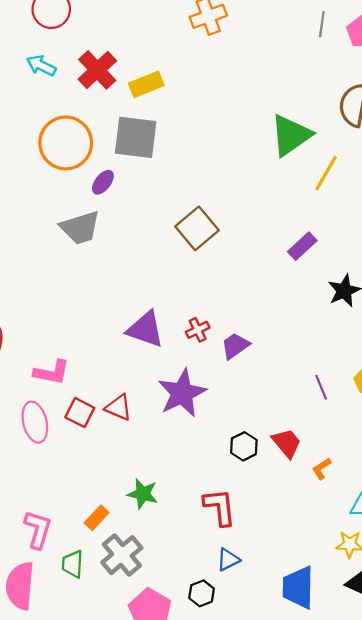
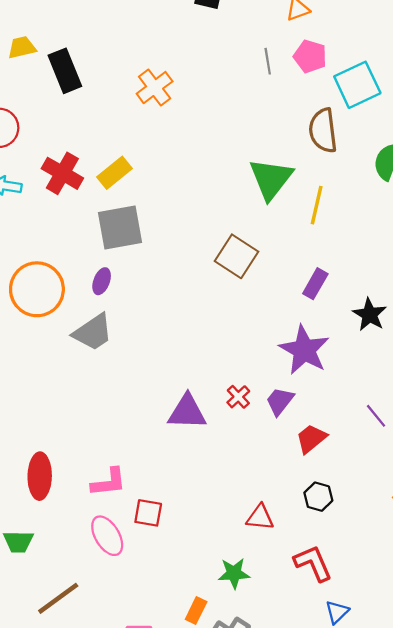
orange circle: (66, 143) -> (37, 289), moved
brown square: (197, 228) -> (236, 256), moved
purple star: (182, 393) -> (304, 350), moved
red triangle: (118, 408) -> (260, 517), moved
red trapezoid: (287, 443) -> (311, 439), moved, turned -72

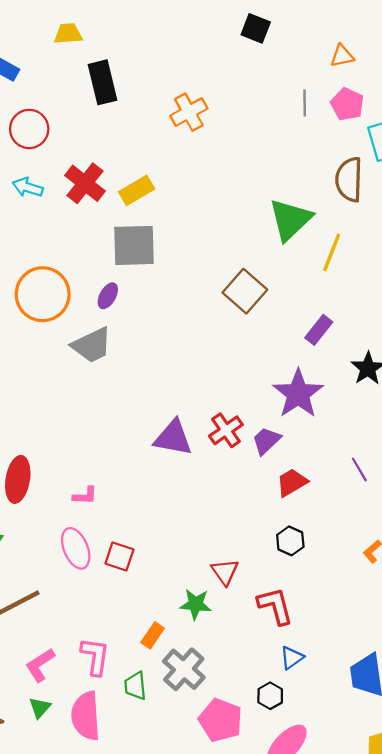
yellow trapezoid: (22, 47) -> (68, 34), moved
red cross: (238, 397) -> (226, 430), size x1.4
pink L-shape: (109, 482) -> (85, 496), size x0.7
red square: (148, 513) -> (119, 557), moved
red triangle: (260, 517) -> (225, 572), moved, turned 40

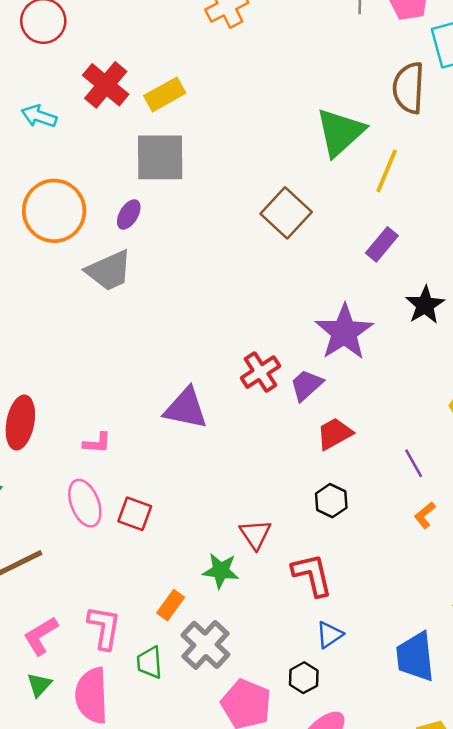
cyan arrow: (28, 187) -> (39, 116), moved
purple rectangle: (319, 330) -> (382, 244), moved
purple triangle: (173, 438) -> (186, 408), moved
purple line: (359, 469) -> (414, 463), moved

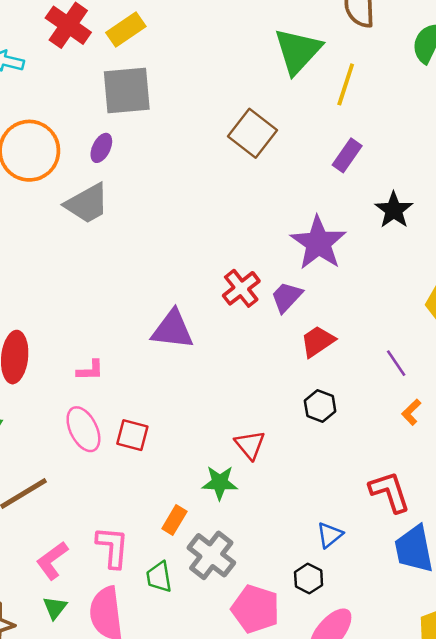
red L-shape: (312, 575) -> (390, 492), moved

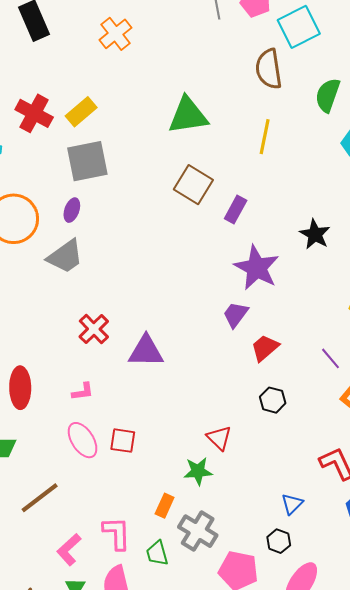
green triangle: (298, 51) -> (188, 115), moved, turned 45
purple rectangle: (347, 155) -> (236, 209), moved
red cross: (241, 288) -> (94, 329), moved

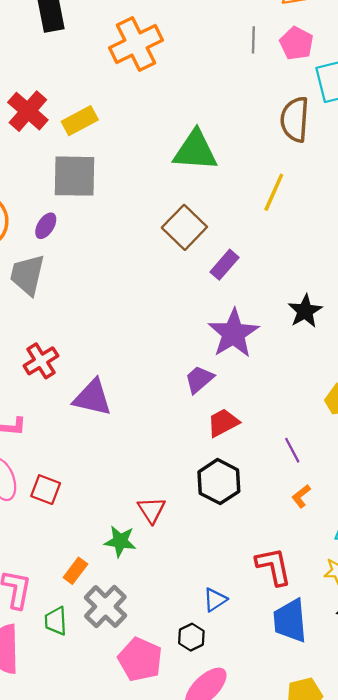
orange cross: (116, 34) -> (136, 44), size x1.4
gray trapezoid: (65, 257) -> (27, 275), turned 126
black hexagon: (273, 400) -> (219, 482), size x1.5

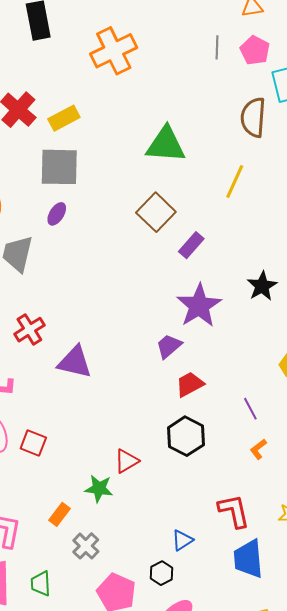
purple ellipse: (46, 226) -> (57, 214), moved
red triangle: (151, 510) -> (126, 461), turned 32
gray cross: (105, 606) -> (86, 546), size x0.7
green trapezoid: (56, 621) -> (41, 584), moved

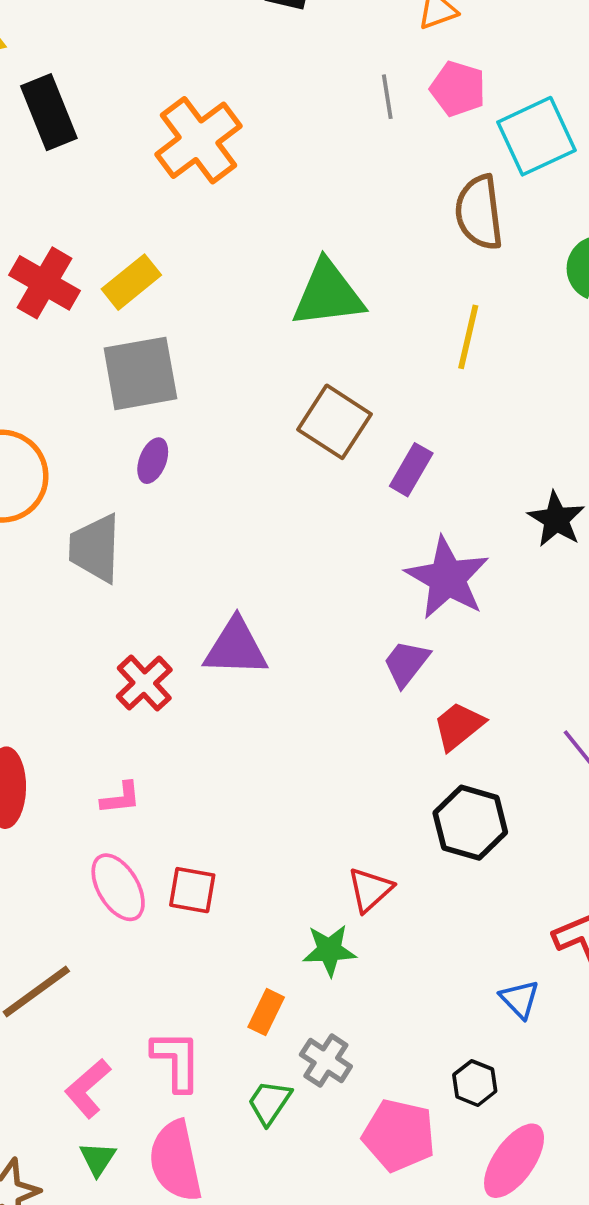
purple triangle: (75, 362) -> (236, 648), moved
blue triangle: (182, 540) -> (520, 999), moved, turned -30
green trapezoid: (41, 584) -> (269, 1102), moved, turned 48

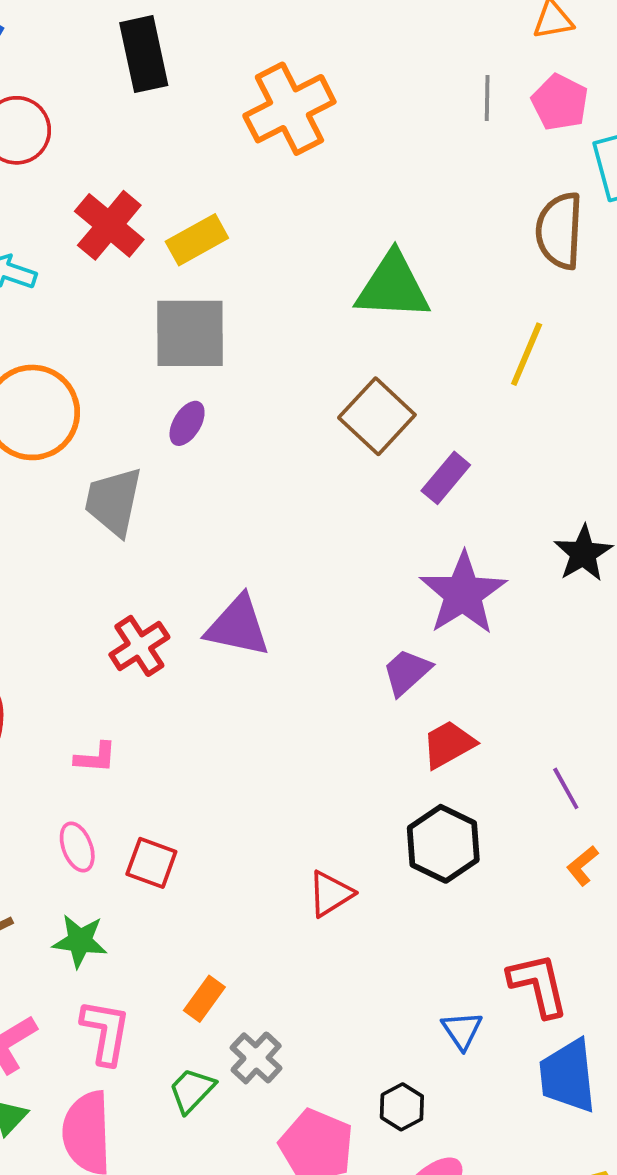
pink ellipse: (118, 887) -> (77, 847), size x0.7
green star: (329, 950) -> (80, 941), moved

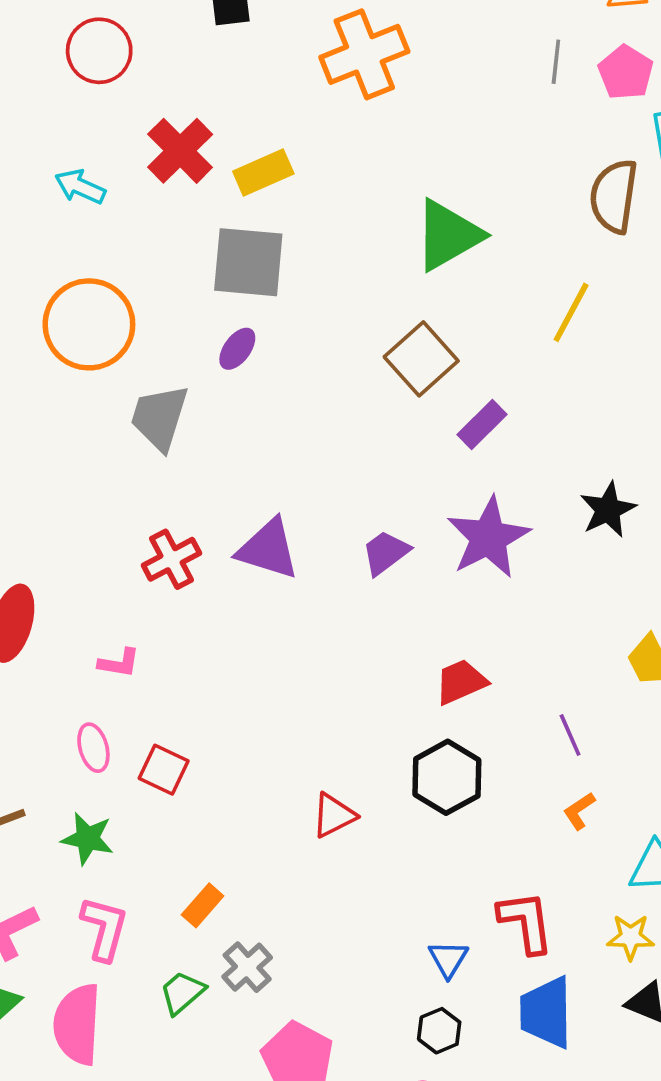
green triangle: (393, 286) -> (448, 235), turned -38
purple trapezoid: (407, 672) -> (386, 553), moved
black hexagon: (402, 1107) -> (439, 1031), moved

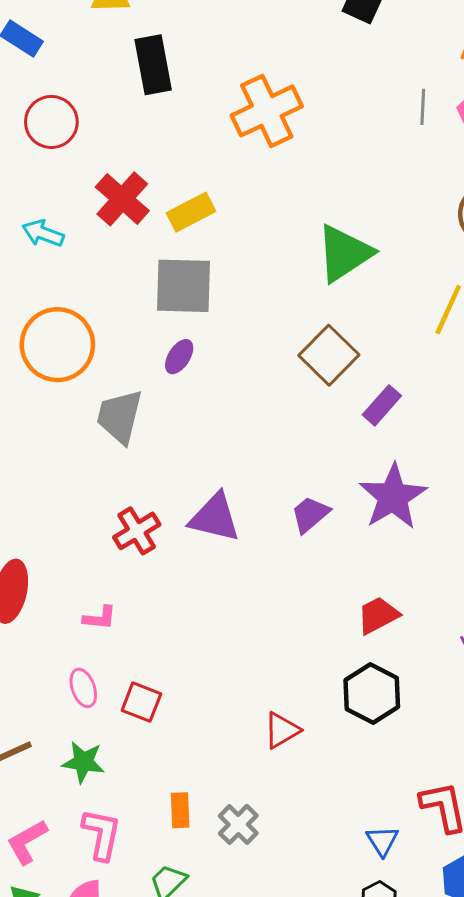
orange rectangle: (203, 905) -> (180, 810), turned -40
gray cross: (247, 967) -> (238, 824), moved

